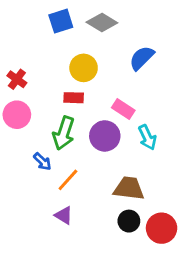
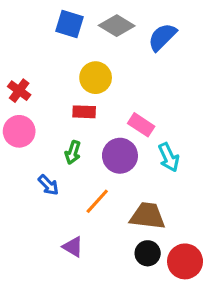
blue square: (61, 21) -> (70, 24), turned 35
blue semicircle: (142, 58) -> (162, 37), moved
green arrow: (64, 133) -> (73, 152), size x0.6
orange line: (68, 180) -> (97, 201), moved

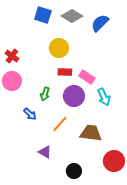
red rectangle: (84, 112) -> (65, 72), moved
black circle: (148, 253) -> (74, 171), moved

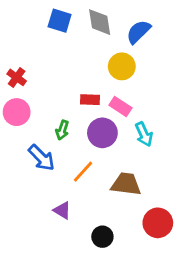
gray diamond: (72, 16) -> (100, 22), turned 50
yellow circle: (59, 48) -> (122, 66), moved
blue arrow: (30, 114) -> (42, 158), size x1.5

